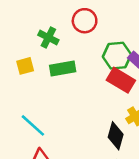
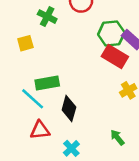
green rectangle: (63, 69) -> (47, 83), moved
black diamond: (116, 136) -> (69, 108), moved

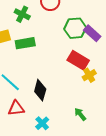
red rectangle: (115, 56) -> (78, 60), moved
green rectangle: (47, 83) -> (25, 43), moved

